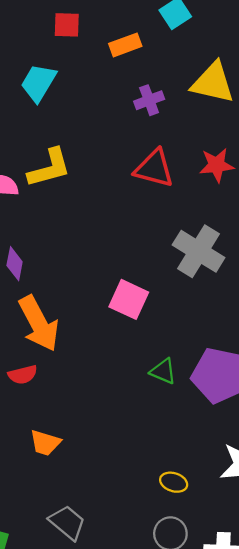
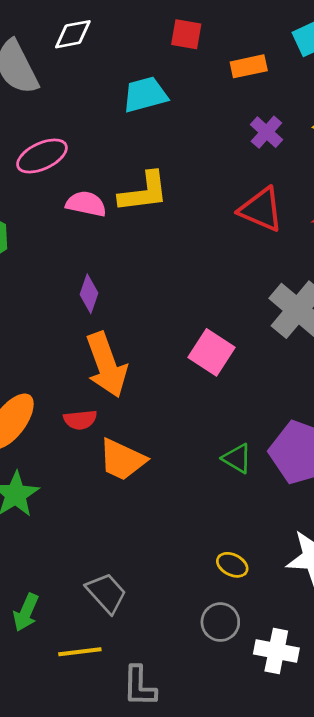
cyan trapezoid: (38, 83) -> (145, 95), turned 36
purple cross: (149, 100) -> (266, 132), turned -36
green triangle: (163, 371) -> (237, 458), moved
orange trapezoid: (45, 443) -> (122, 460), moved, size x1.4

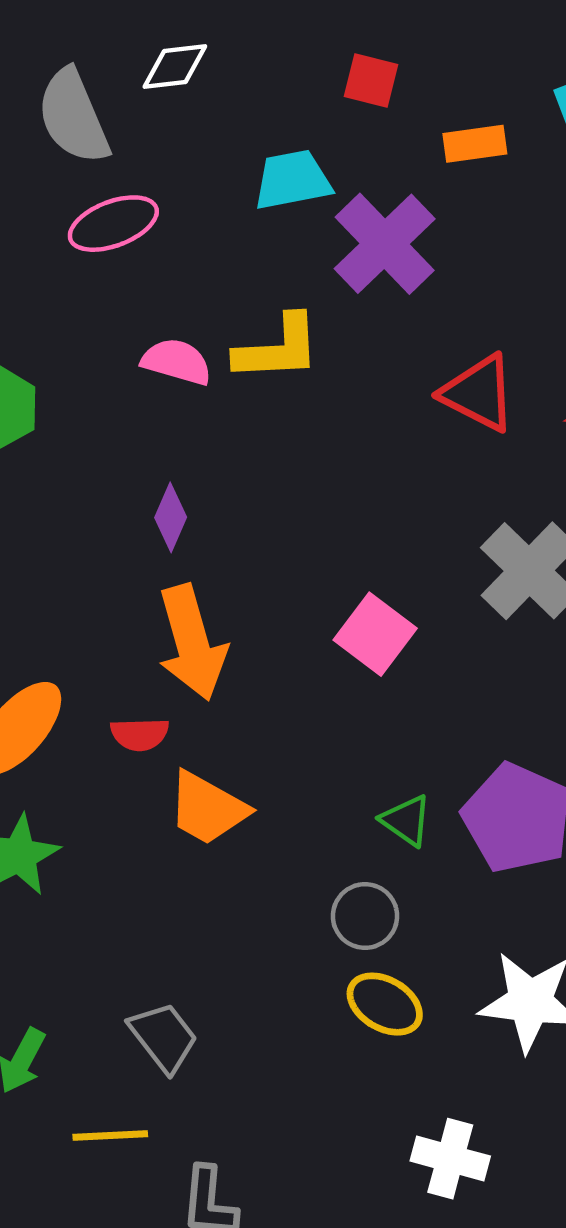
purple cross: (266, 132) -> (385, 244), moved, size x1.8
pink ellipse: (42, 156) -> (113, 224), moved
yellow ellipse: (232, 565) -> (385, 1004), size x1.4
gray circle: (220, 622) -> (365, 916), moved

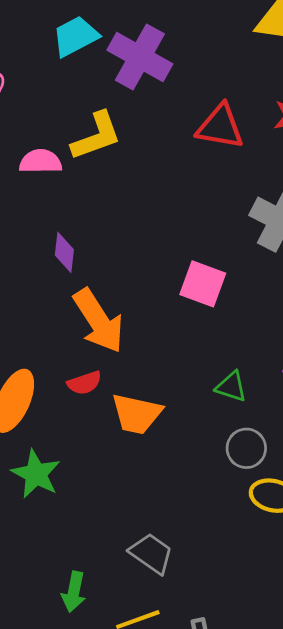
green triangle: (406, 821) -> (231, 387), moved

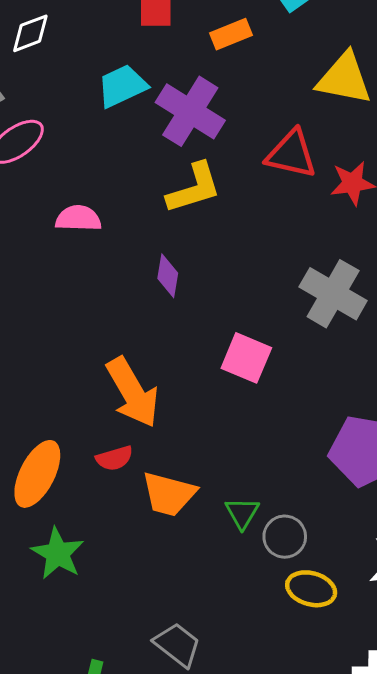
red triangle: (220, 127) -> (291, 154), moved
yellow L-shape: (96, 136) -> (194, 188), moved
purple diamond: (64, 252) -> (168, 276), moved
green triangle: (231, 387) -> (242, 513), moved, turned 40

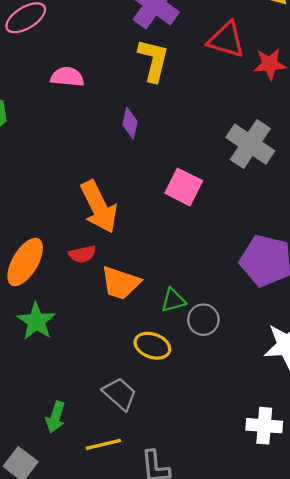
yellow L-shape: (194, 188) -> (153, 60), turned -63
green triangle: (242, 513) -> (173, 300), turned 40
yellow ellipse: (311, 589) -> (152, 346), moved

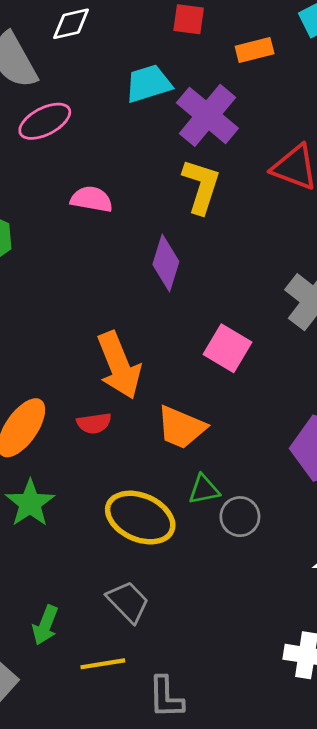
purple diamond: (130, 123) -> (166, 263), size x1.4
orange trapezoid: (120, 283) -> (181, 427), moved
yellow ellipse: (152, 346) -> (140, 518), moved, size x1.5

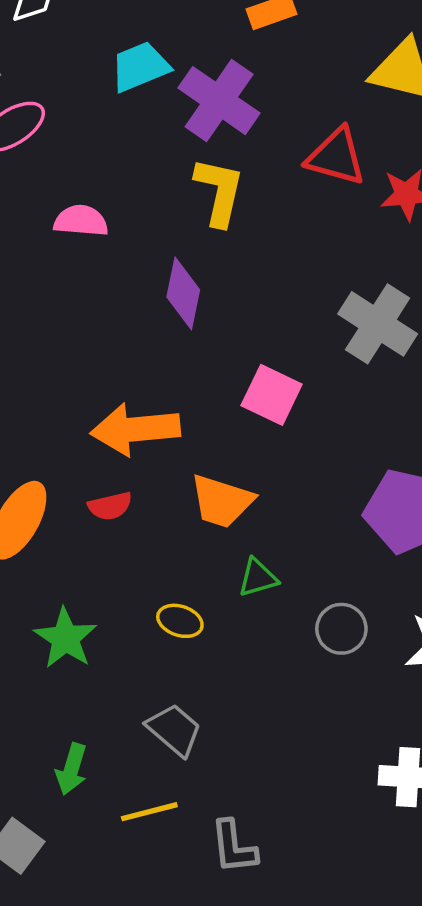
orange arrow: (119, 365) -> (135, 429), turned 112
green star: (30, 503) -> (65, 638), moved
gray circle: (240, 517) -> (341, 629), moved
yellow ellipse: (140, 518) -> (180, 621), size x0.5

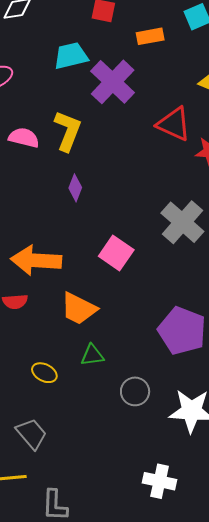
yellow L-shape: (219, 192) -> (68, 131), moved
purple diamond: (183, 293) -> (75, 188), size x0.7

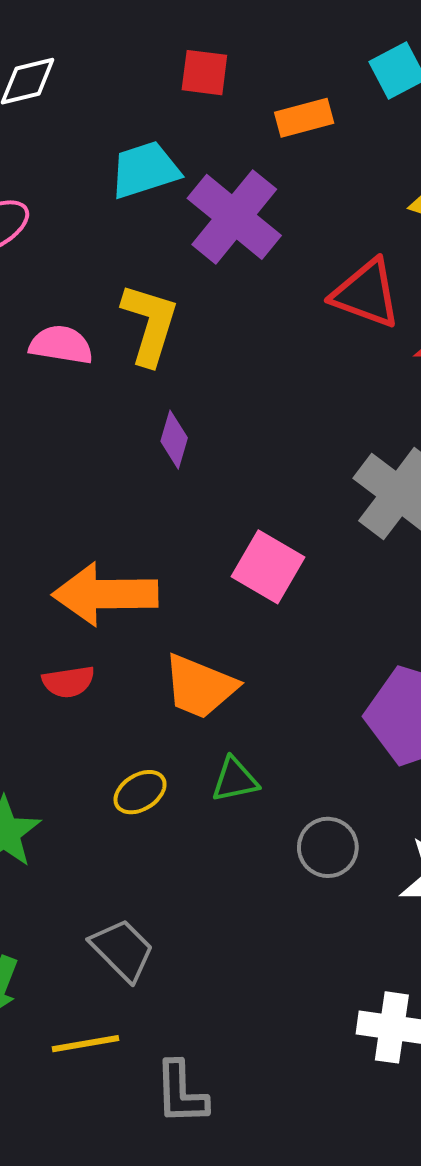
yellow ellipse: (44, 373) -> (140, 792), moved, turned -55

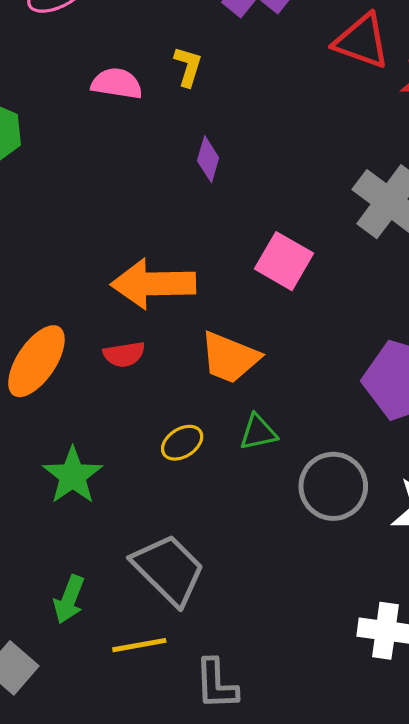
yellow L-shape: (150, 324) -> (188, 66), size x0.6
gray circle: (328, 847) -> (333, 486), size x1.4
gray trapezoid: (122, 950) -> (169, 570), size x1.4

